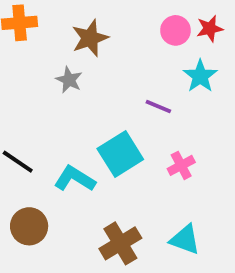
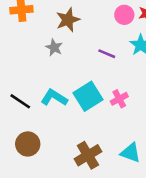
purple line: (158, 106) -> (107, 54), moved
pink cross: (181, 165) -> (119, 99), moved
cyan L-shape: (75, 179) -> (54, 98), moved

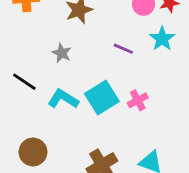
gray star: (54, 47) -> (62, 53), moved
black line: (20, 101) -> (24, 82), moved

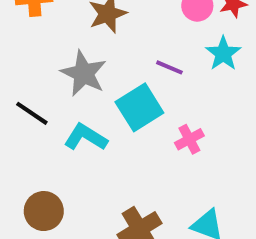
gray star: (62, 53) -> (84, 73), size x1.6
cyan square: (102, 97) -> (139, 107), moved

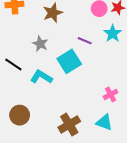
gray star: (84, 73) -> (40, 44), size x0.7
pink cross: (189, 139) -> (111, 94), moved

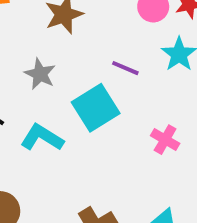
pink cross: (111, 94) -> (165, 140), moved, turned -32

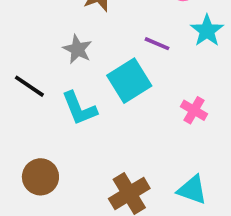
cyan L-shape: (42, 138) -> (79, 108), turned -144

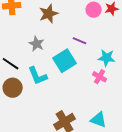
cyan star: (207, 31) -> (107, 58), moved, turned -30
brown circle: (40, 177) -> (13, 88), moved

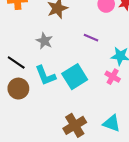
cyan square: (65, 61) -> (75, 77), moved

